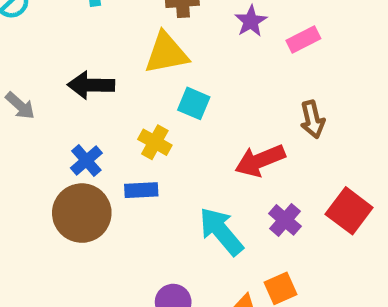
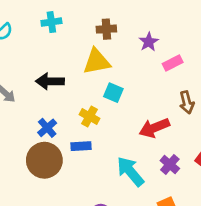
pink rectangle: (303, 39) -> (173, 63), moved

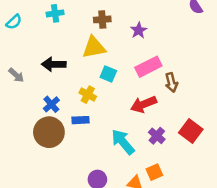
pink rectangle: (173, 63) -> (148, 67), moved, size x1.5

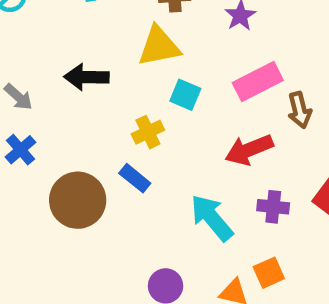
yellow cross: (88, 95) -> (148, 132), turned 35
blue cross: (51, 104) -> (21, 150), moved
blue rectangle: (80, 120) -> (135, 178), turned 42
purple cross: (157, 136) -> (273, 207), turned -35

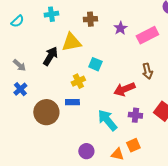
yellow triangle: (159, 46) -> (71, 42), moved
black arrow: (86, 77) -> (50, 56), turned 120
pink rectangle: (258, 82) -> (147, 35), moved
blue rectangle: (135, 178) -> (72, 102), turned -40

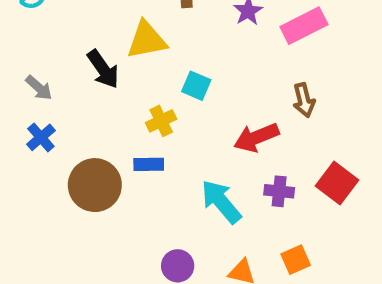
black arrow: (50, 56) -> (103, 69), turned 114
orange square: (133, 145) -> (296, 260), moved

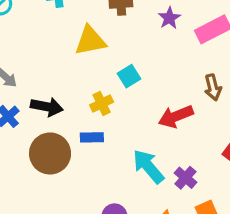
black arrow: (103, 69) -> (47, 107), moved, turned -44
cyan square: (196, 86) -> (129, 76), turned 35
purple cross: (279, 191) -> (185, 178), moved, turned 35

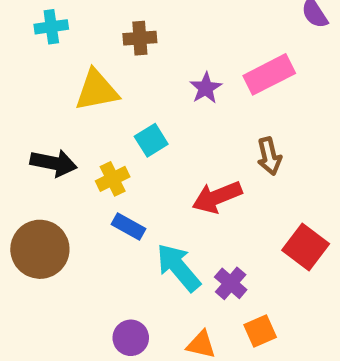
purple star: (169, 18) -> (206, 88), moved
black arrow: (47, 107) -> (54, 163), moved
blue rectangle: (92, 137) -> (128, 227), moved, turned 30

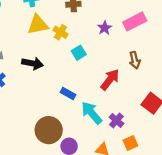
yellow triangle: (97, 90) -> (38, 25), moved
yellow cross: (113, 179) -> (60, 32), moved, turned -32
red arrow: (217, 197) -> (110, 80), turned 150
brown circle: (40, 249) -> (49, 130), moved

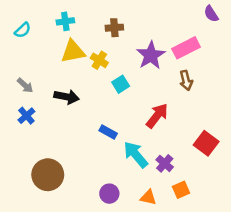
purple star: (105, 28) -> (151, 55), size x1.6
brown arrow: (135, 60) -> (186, 80), moved
brown circle: (49, 130) -> (48, 175), moved

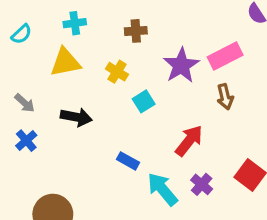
yellow triangle: (73, 52) -> (65, 62), moved
purple cross: (165, 163) -> (202, 184), moved

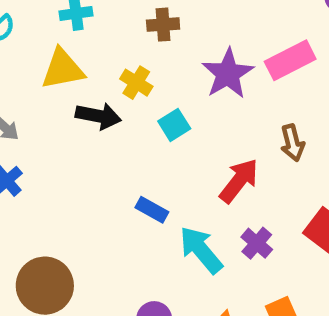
brown arrow: (225, 97) -> (292, 143), moved
black arrow: (76, 117) -> (98, 116), moved

